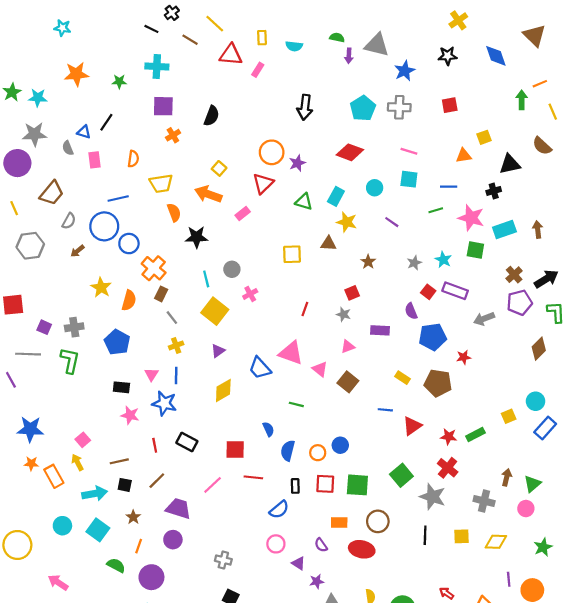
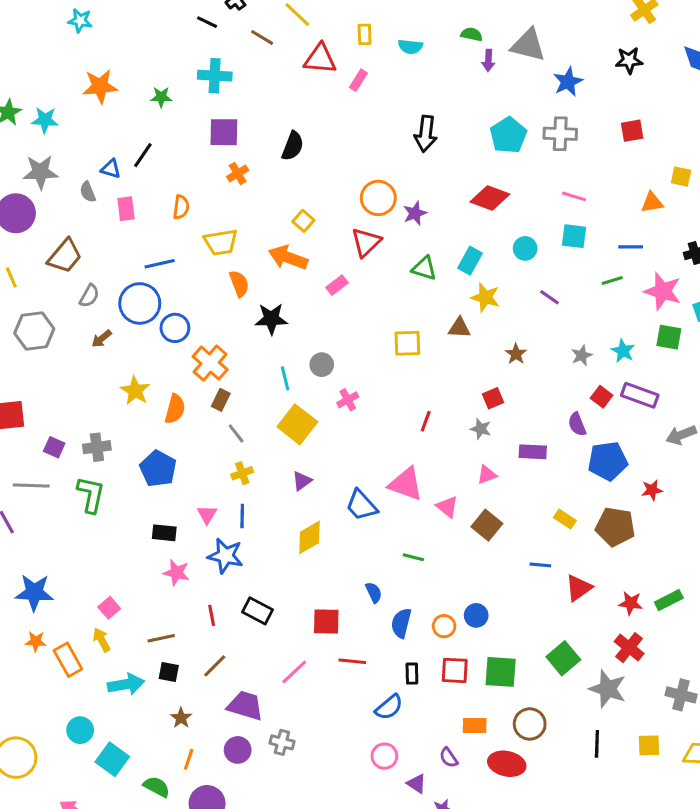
yellow square: (484, 137) -> (681, 177), turned 32
cyan square: (98, 530) -> (112, 759), moved
gray cross: (223, 560) -> (282, 742), moved

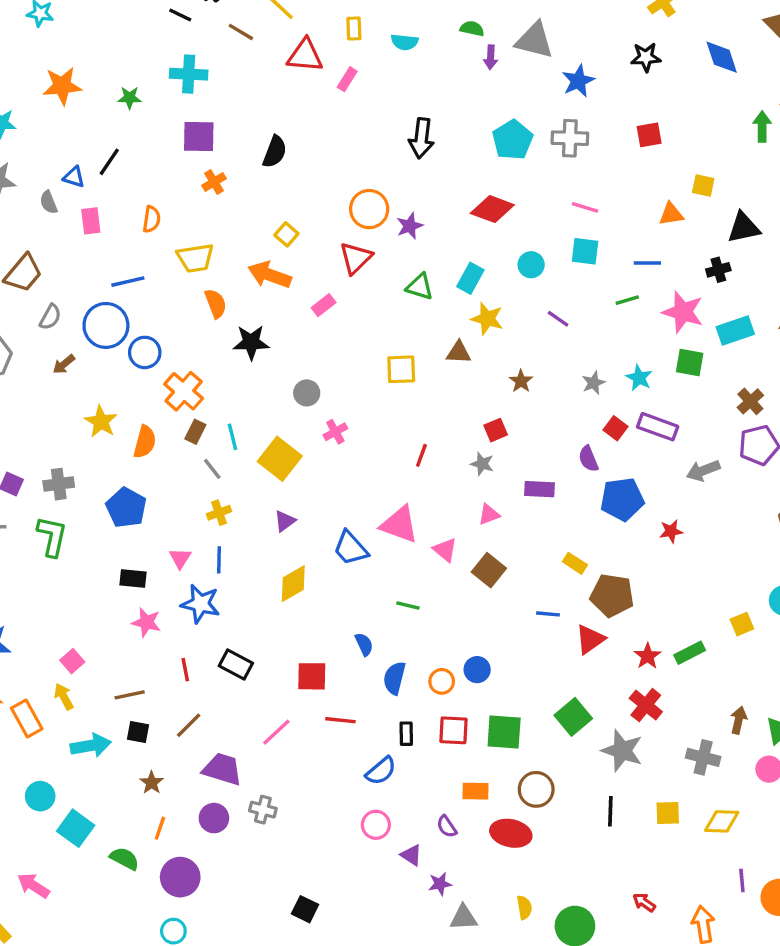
cyan line: (285, 378) -> (232, 437), moved
brown pentagon: (615, 527) -> (612, 595), moved
red star: (631, 603) -> (647, 656), turned 30

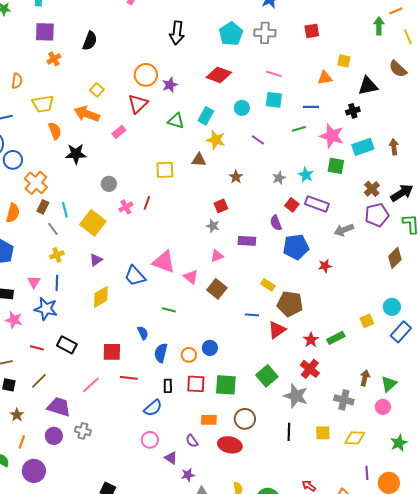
red line: (421, 455) -> (147, 203), moved
red line: (185, 670) -> (37, 348), turned -64

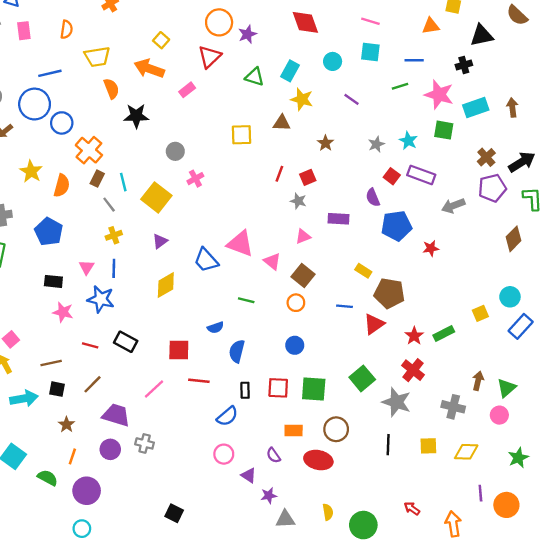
red diamond: (219, 75) -> (305, 22), turned 50
red line: (147, 203) -> (279, 174), moved
blue semicircle: (143, 333) -> (215, 328), turned 96
orange circle: (189, 355) -> (296, 303), moved

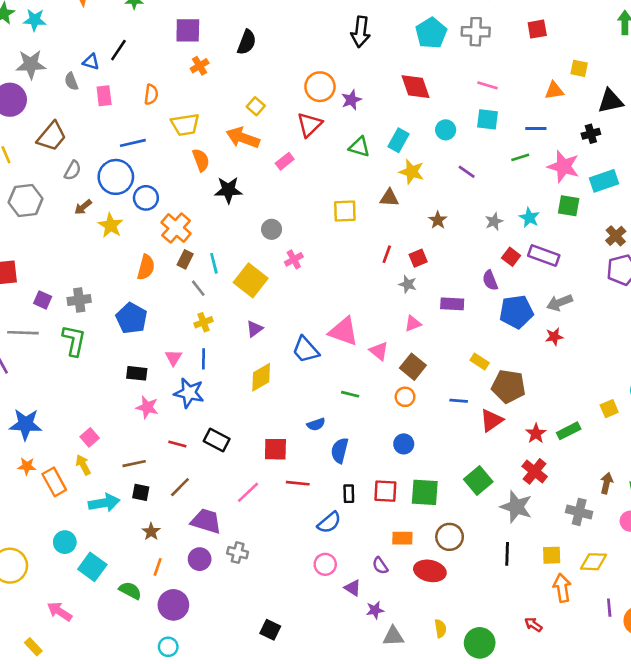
yellow star: (31, 171) -> (111, 225), moved
gray arrow: (453, 206) -> (559, 303), moved
orange arrow: (453, 524) -> (562, 588), moved

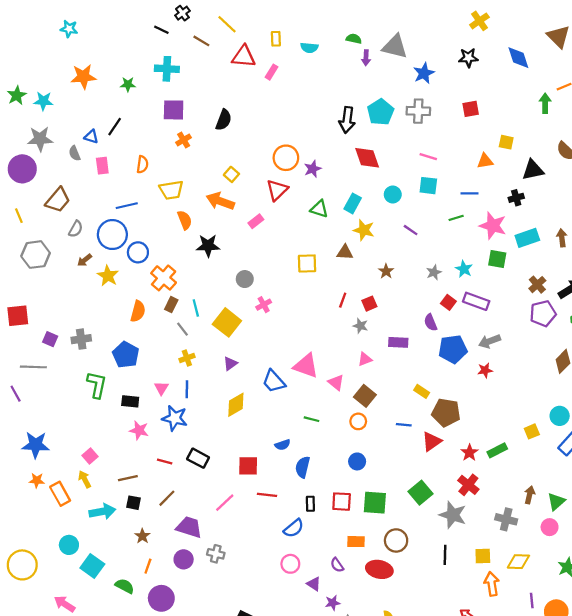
black arrow: (361, 32) -> (347, 120), moved
green L-shape: (74, 341) -> (97, 385), moved

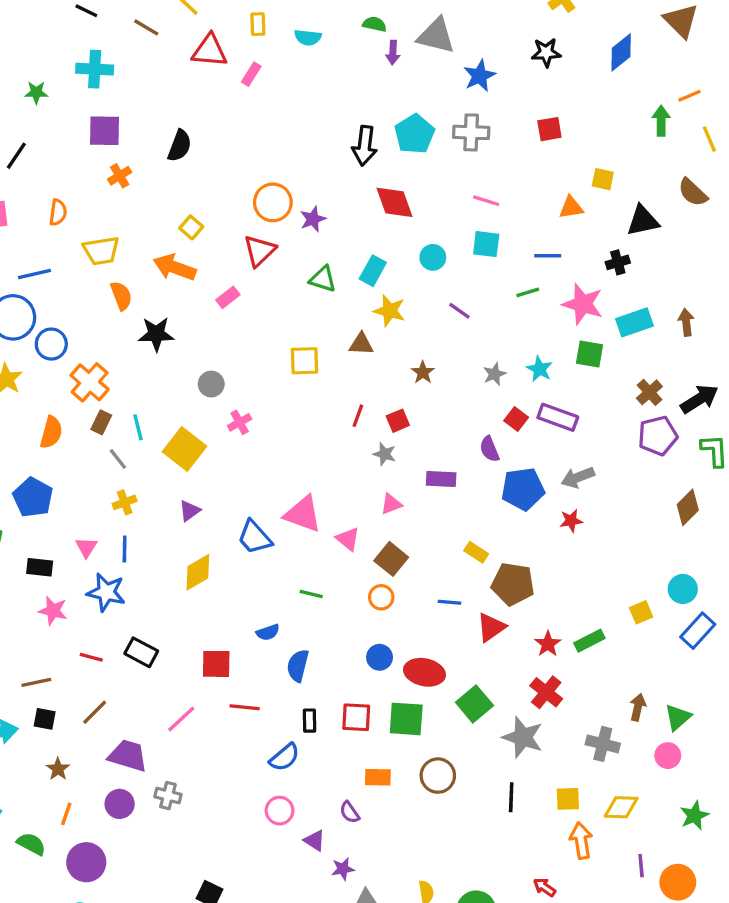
blue diamond: (518, 58) -> (621, 52), turned 70
red ellipse: (379, 569) -> (424, 672), moved

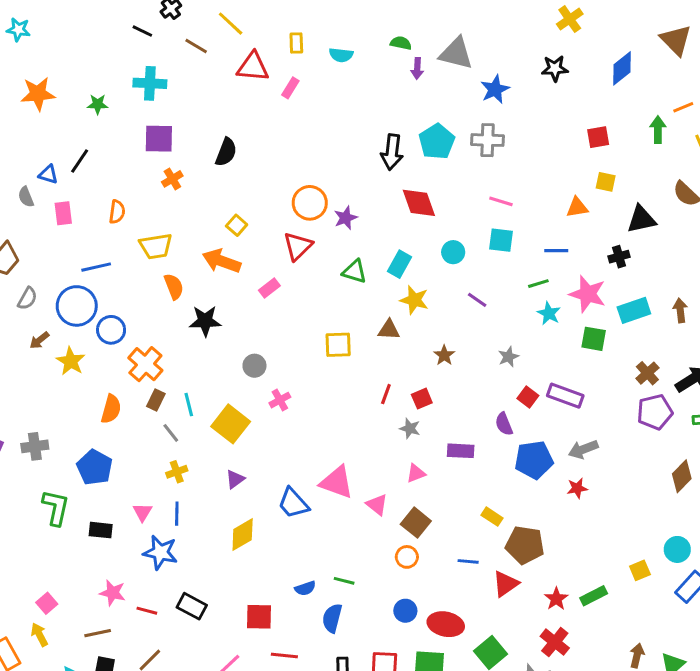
red square: (549, 129) -> (598, 137), moved
cyan star: (539, 369) -> (549, 313), moved
green line: (311, 594) -> (344, 581), moved
pink star: (53, 611) -> (113, 593), moved

